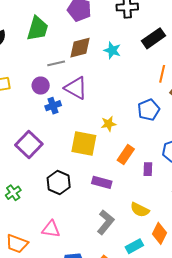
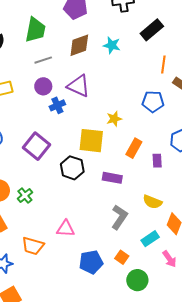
gray line: (56, 63) -> (43, 60), moved
blue pentagon: (149, 110) -> (153, 102), turned 30
black hexagon: (59, 182) -> (72, 168), moved

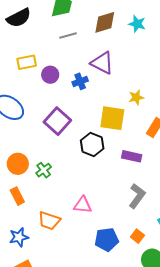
purple circle: (43, 86) -> (50, 75), moved

